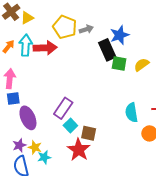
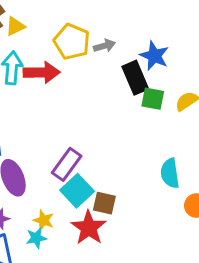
blue star: (119, 35) -> (154, 56), turned -30
cyan square: (70, 126) -> (77, 191), size x1.5
yellow star: (35, 147) -> (44, 220), moved

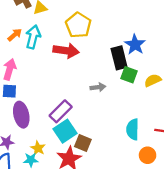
gray arrow: (104, 46) -> (98, 87), moved
red arrow: (42, 72) -> (66, 51), moved

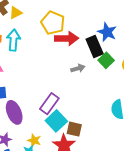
red arrow: (66, 51) -> (67, 38), moved
green square: (129, 75) -> (106, 60), turned 35
gray arrow: (98, 87) -> (78, 68), moved

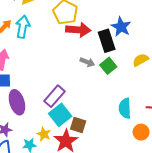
green square: (106, 60) -> (108, 66), moved
gray arrow: (78, 68) -> (87, 62), turned 32
yellow star: (34, 140) -> (44, 134), moved

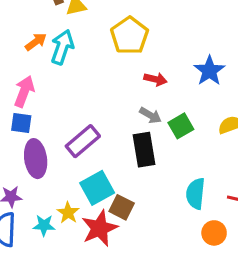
red arrow: (78, 30) -> (155, 79), moved, size x0.6
black rectangle: (107, 41) -> (144, 150), moved
purple rectangle: (55, 96) -> (83, 141), moved

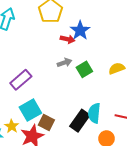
blue star: (209, 71) -> (80, 30), moved
gray arrow: (150, 115) -> (65, 63), turned -48
black rectangle: (144, 150) -> (80, 121), moved, turned 45

